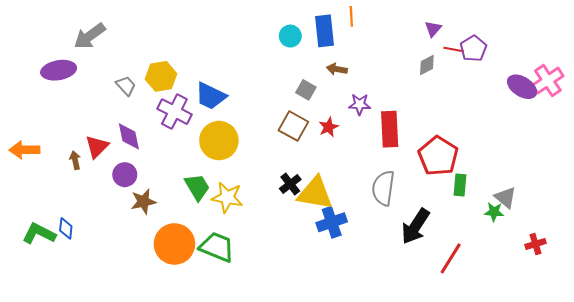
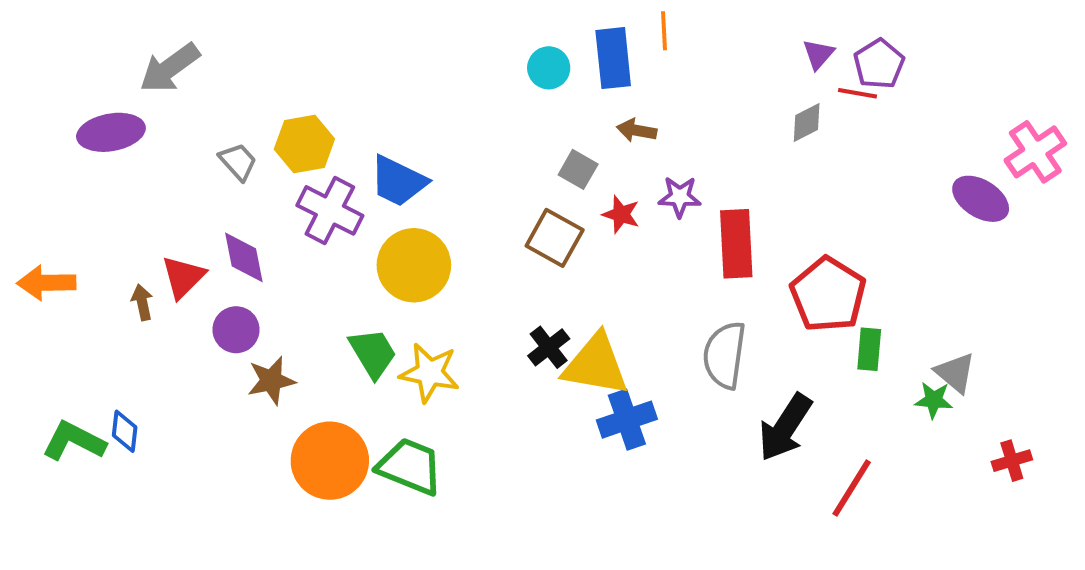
purple pentagon: (473, 48) -> (879, 64), moved
purple ellipse: (522, 87) -> (981, 199), moved
red star: (329, 127) -> (621, 214), moved, turned -30

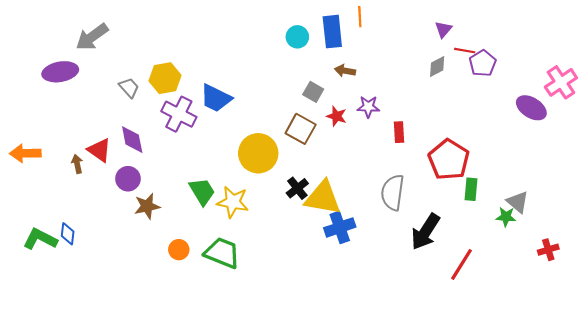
purple pentagon: (879, 64) -> (483, 63), moved
red rectangle: (736, 244) -> (399, 132), size x0.6
yellow circle: (414, 265) -> (258, 153), moved
red triangle: (183, 277) -> (99, 150), turned -40
orange circle: (330, 461) -> (179, 250), size x0.5

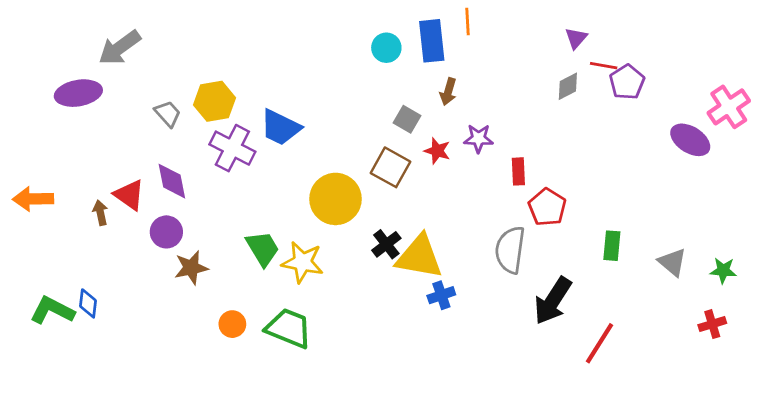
brown arrow: (345, 71) -> (448, 92), turned -84
red pentagon: (449, 160) -> (547, 207), moved, size x0.7
green star: (506, 217) -> (723, 270), moved
blue cross: (340, 227) -> (441, 295), size x0.7

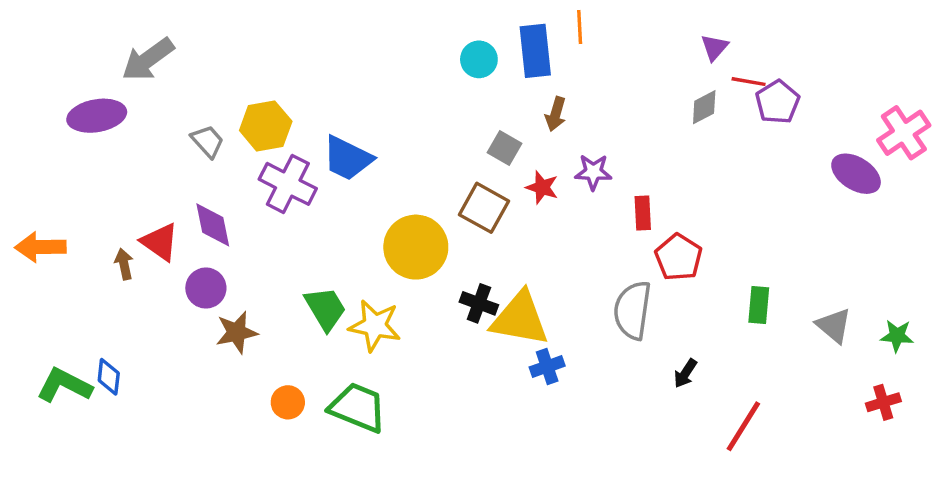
black cross: (386, 244) -> (479, 303), turned -32
black arrow: (553, 301) -> (685, 373), size x0.5

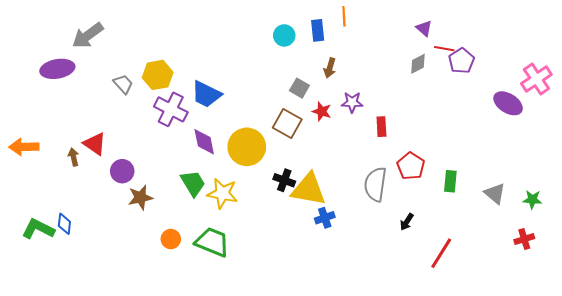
purple triangle: (714, 47) -> (424, 28), turned -30
blue rectangle: (535, 51) -> (318, 30), size x0.7
purple diamond: (213, 225) -> (204, 142), moved
red pentagon: (679, 257) -> (411, 166), moved

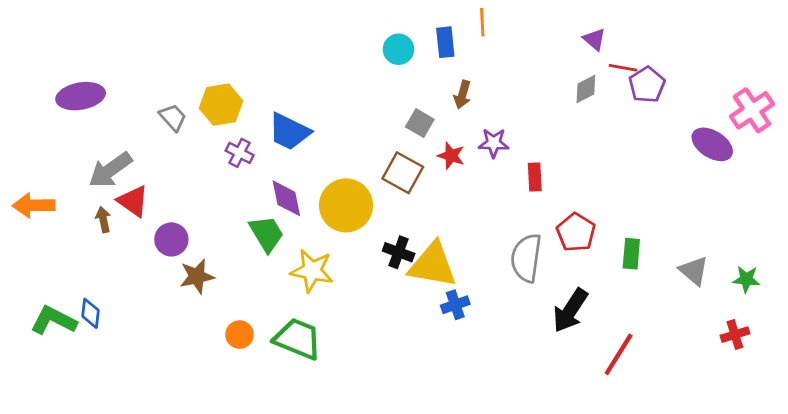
gray arrow: (88, 35) -> (110, 170), moved
purple cross: (171, 109) -> (240, 153), size x0.6
green trapezoid: (193, 183) -> (267, 234), moved
black arrow: (407, 222) -> (570, 310), size x1.8

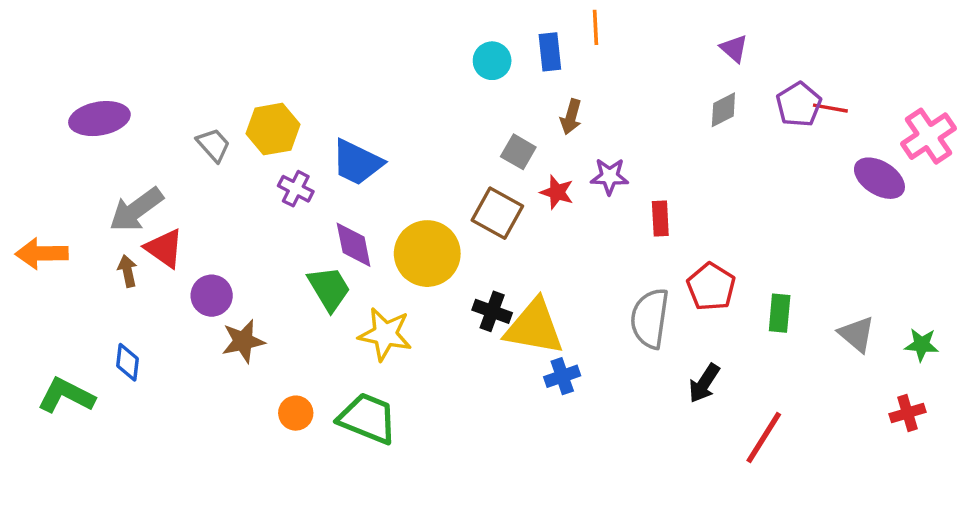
red line: (623, 68) -> (830, 108), moved
black arrow: (570, 310) -> (704, 383), size x0.7
blue diamond: (90, 313) -> (127, 362), moved

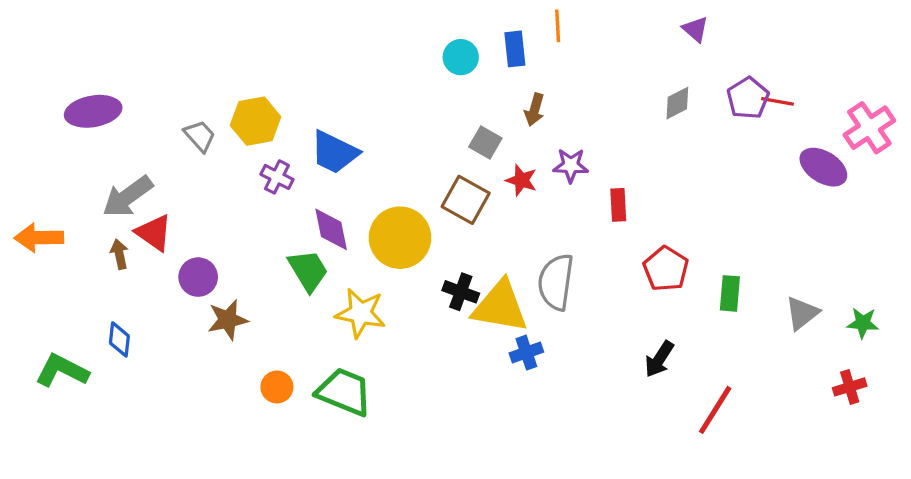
purple triangle: (734, 48) -> (695, 29), moved
gray semicircle: (650, 318) -> (556, 282), moved
gray triangle: (857, 334) -> (802, 313), turned 42

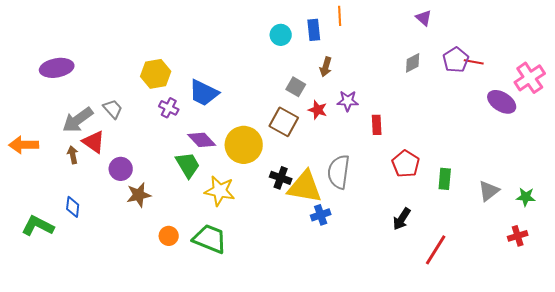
gray trapezoid: (200, 136) -> (113, 109), moved
purple diamond: (331, 229) -> (202, 140), turned -32

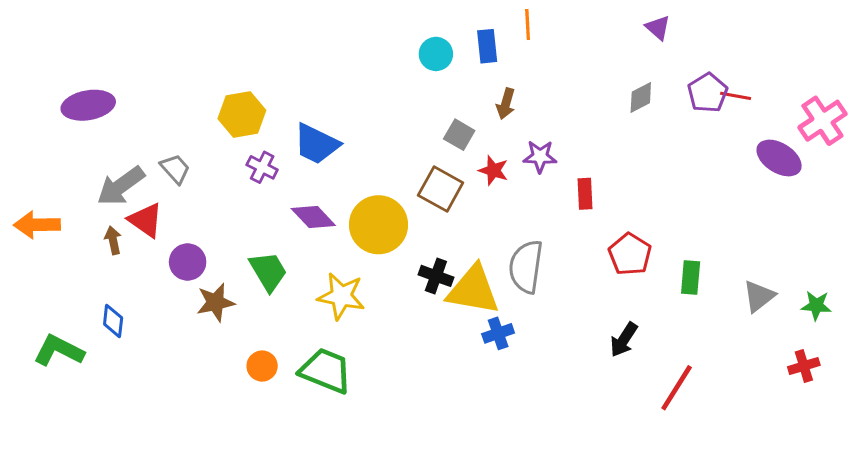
green trapezoid: (188, 165) -> (268, 271), moved

